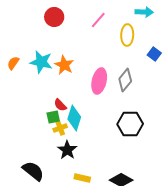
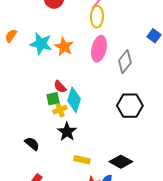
yellow ellipse: (127, 35) -> (97, 17), moved
orange semicircle: (13, 63) -> (11, 36), moved
pink ellipse: (99, 81) -> (99, 49), moved
black semicircle: (33, 171) -> (32, 144), moved, size x0.7

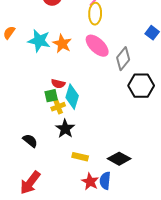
pink ellipse: (99, 49) -> (97, 46), turned -60
red semicircle: (60, 87) -> (58, 84), turned -32
black hexagon: (130, 106) -> (141, 86), moved

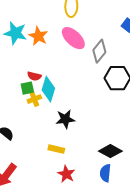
black star: (65, 129) -> (65, 119), moved, turned 30
black diamond: (119, 159) -> (110, 151), moved
blue semicircle: (105, 181) -> (105, 173), moved

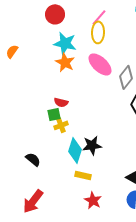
cyan star: (15, 33) -> (65, 43), moved
cyan diamond: (48, 89) -> (75, 150), moved

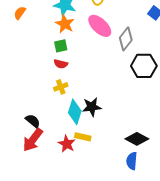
orange semicircle: (12, 51) -> (20, 13), moved
green square: (54, 114) -> (61, 46), moved
red star: (93, 200) -> (67, 144), moved
red arrow: (33, 201) -> (33, 140), moved

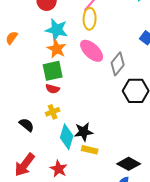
green square: (61, 46) -> (53, 71), size x1.5
black semicircle: (33, 121) -> (27, 125), moved
yellow rectangle: (83, 137) -> (90, 150), moved

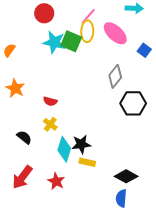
orange star: (57, 49) -> (15, 88), moved
pink ellipse: (92, 51) -> (115, 33), moved
green square: (53, 71) -> (71, 41), moved, turned 35
yellow cross: (53, 112) -> (50, 124), turned -32

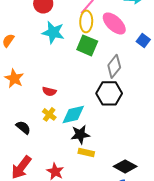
green square: (71, 41) -> (87, 45), moved
black hexagon: (133, 103) -> (109, 93), moved
cyan diamond: (64, 149) -> (73, 114), moved, turned 60

